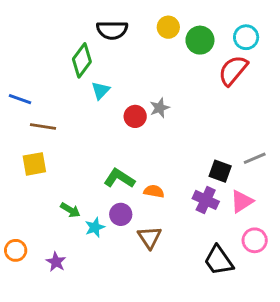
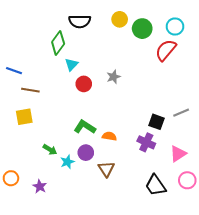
red circle: (135, 116) -> (84, 84), moved
pink triangle: (242, 201) -> (178, 154), moved
pink circle: (255, 240) -> (187, 180), moved

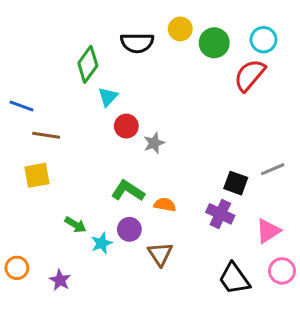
black semicircle: (80, 21) -> (137, 43), moved
gray star: (113, 77) -> (154, 143), moved

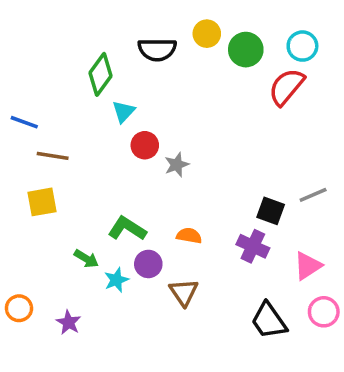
green L-shape: (128, 191) -> (127, 229), moved

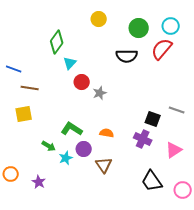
yellow circle: (207, 34) -> (99, 19), moved
black semicircle: (157, 50) -> (127, 56), moved
gray line: (313, 195) -> (177, 110), turned 42
pink circle: (324, 312) -> (183, 190), moved

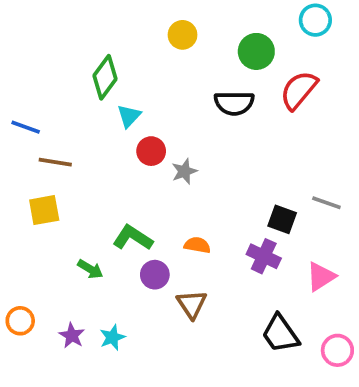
cyan circle: (171, 26) -> (315, 20), moved
cyan star: (66, 158) -> (112, 337), moved

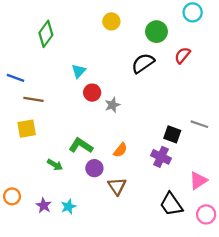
green diamond: (105, 77) -> (46, 34), moved
red semicircle: (299, 90) -> (182, 55), size x0.7
black semicircle: (234, 103) -> (143, 63), turned 145
orange semicircle: (197, 245) -> (120, 150), turned 119
pink triangle: (321, 277) -> (198, 181), moved

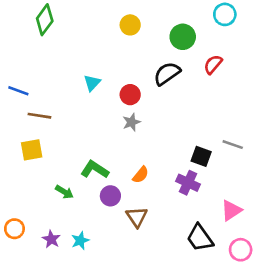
green diamond: (46, 34) -> (45, 20), moved
red circle: (92, 93) -> (130, 95), moved

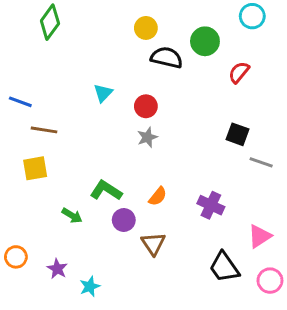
black semicircle: (167, 74) -> (167, 58), moved, turned 48
black square: (201, 156) -> (237, 134), moved
cyan star: (80, 241) -> (90, 286), moved

